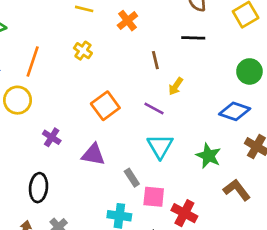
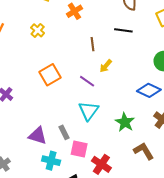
purple triangle: (93, 155) -> (38, 136), moved

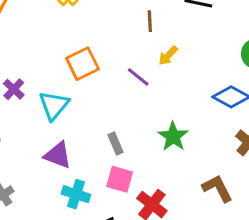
cyan triangle: (89, 111) -> (54, 105), moved
green star: (125, 122) -> (173, 136), moved
gray rectangle: (64, 132) -> (116, 143), moved

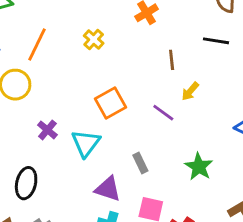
gray rectangle: (116, 143) -> (140, 163), moved
purple triangle: (58, 155) -> (108, 189), moved

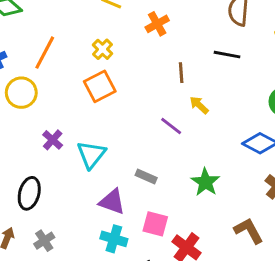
yellow arrow: (190, 91) -> (199, 105), turned 90
orange square: (111, 103) -> (100, 86), moved
gray rectangle: (140, 163) -> (146, 176), turned -42

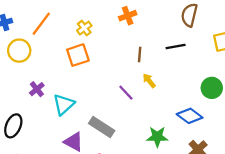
black line: (227, 55) -> (176, 46), turned -30
gray rectangle: (146, 176) -> (102, 127), size x1.6
green star: (205, 182) -> (157, 137), moved, turned 30

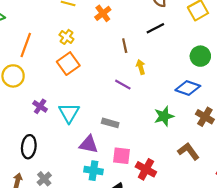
yellow arrow: (149, 81) -> (141, 67), turned 40
gray rectangle: (102, 127) -> (110, 123), size x0.7

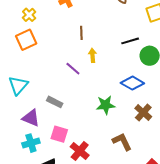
black line: (155, 28) -> (130, 41), moved
cyan cross: (93, 171) -> (31, 143), turned -36

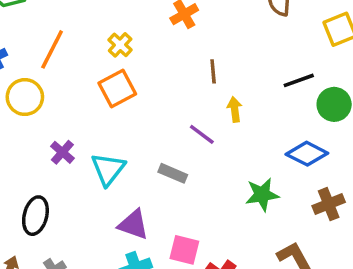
gray rectangle: (55, 102) -> (173, 173), moved
brown cross: (143, 112) -> (329, 204), turned 30

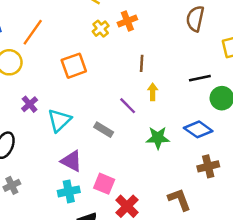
yellow cross: (120, 45) -> (101, 29), moved
green star: (262, 195) -> (158, 138), moved

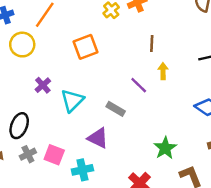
green star: (158, 138) -> (165, 148), moved, turned -30
purple triangle: (71, 161) -> (98, 138), moved
pink square: (104, 184) -> (54, 155), moved
gray cross: (12, 185) -> (28, 154), moved

